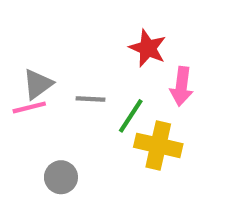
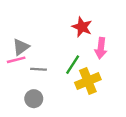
gray line: (91, 99) -> (38, 69), moved
yellow cross: (158, 145) -> (88, 81), turned -35

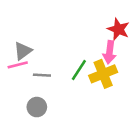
red star: (82, 27) -> (118, 29), moved
yellow cross: (88, 81) -> (103, 74), moved

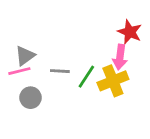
gray line: (42, 75) -> (60, 71), moved
gray circle: (37, 107) -> (30, 98), moved

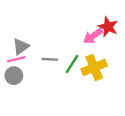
pink arrow: (120, 57) -> (93, 36), moved, turned 48
gray circle: (30, 98) -> (14, 76), moved

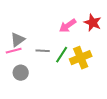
pink arrow: (93, 36) -> (68, 26), moved
gray circle: (14, 76) -> (21, 73), moved

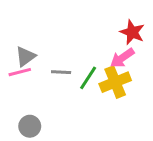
pink arrow: (68, 26) -> (122, 58), moved
gray circle: (21, 73) -> (30, 126), moved

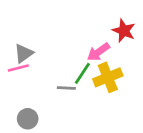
pink arrow: (122, 58) -> (98, 52), moved
gray line: (61, 72) -> (66, 88), moved

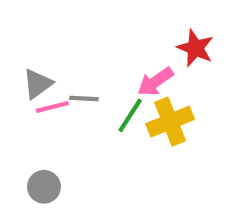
pink line: (18, 68) -> (52, 107), moved
gray line: (66, 88) -> (84, 98), moved

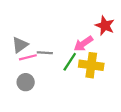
yellow cross: (170, 122) -> (91, 65), turned 30
gray circle: (44, 187) -> (26, 82), moved

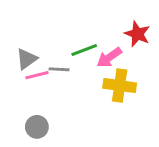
green line: (70, 62) -> (84, 50), moved, turned 36
gray circle: (26, 82) -> (37, 127), moved

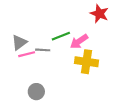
red star: (137, 34) -> (99, 14), moved
gray circle: (37, 127) -> (36, 92), moved

